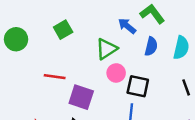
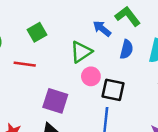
red line: (55, 77) -> (25, 64), moved

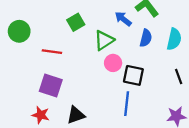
green square: (37, 32) -> (76, 22), moved
purple square: (55, 101) -> (51, 86), moved

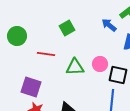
green triangle: (104, 40) -> (75, 67), moved, turned 30
purple square: (51, 86) -> (31, 87), moved

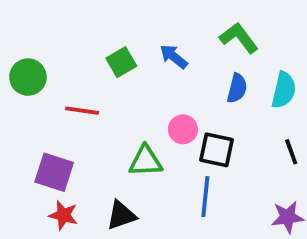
blue arrow: (109, 25) -> (174, 57), moved
green triangle: (75, 67) -> (146, 161), moved

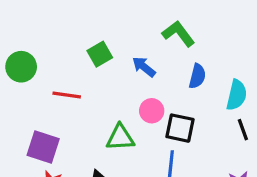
green L-shape: (239, 38) -> (178, 34), moved
blue arrow: (174, 57) -> (144, 67), moved
cyan semicircle: (284, 90) -> (237, 95), moved

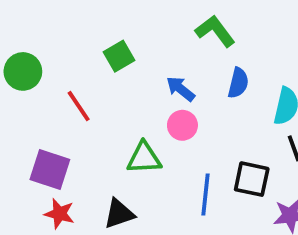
blue arrow: (144, 67) -> (181, 89), moved
red line: (67, 95) -> (79, 106), turned 48
black square: (180, 128) -> (252, 179), moved

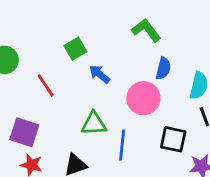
blue arrow: (181, 89) -> (99, 74), moved
pink circle: (182, 125) -> (143, 98), moved, size x1.5
blue line: (206, 194) -> (122, 145), moved

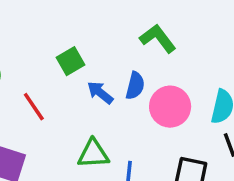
blue semicircle: (163, 68) -> (135, 86), moved
pink circle: (143, 98) -> (170, 107), moved

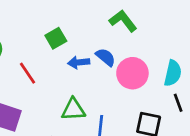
blue semicircle: (135, 86) -> (106, 57), turned -65
blue arrow: (100, 93) -> (79, 62), turned -45

